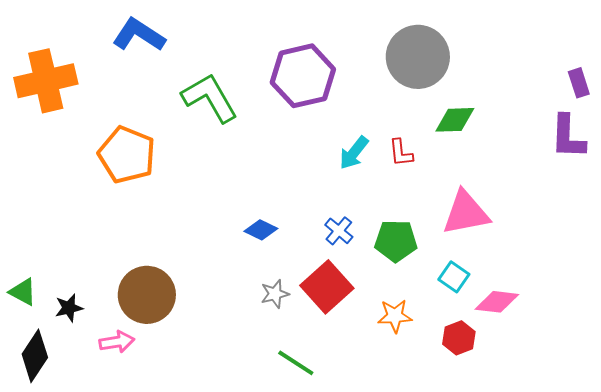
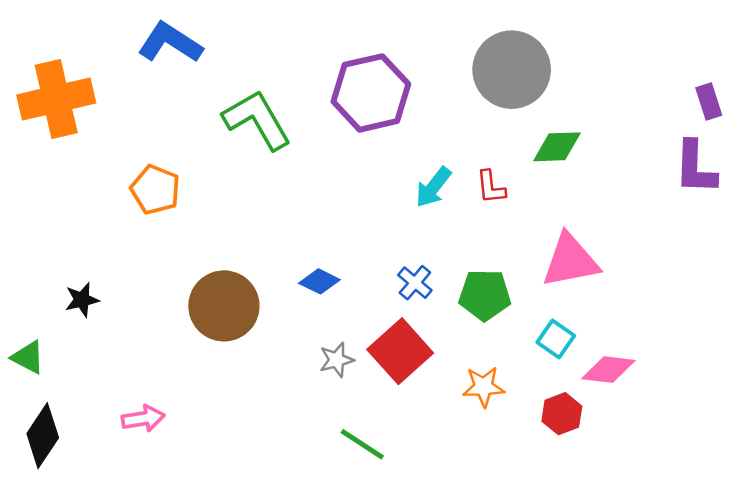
orange pentagon: (127, 155) -> (155, 190), size x0.7
brown circle: (147, 295) -> (224, 306), moved
black star: (69, 308) -> (82, 300), moved

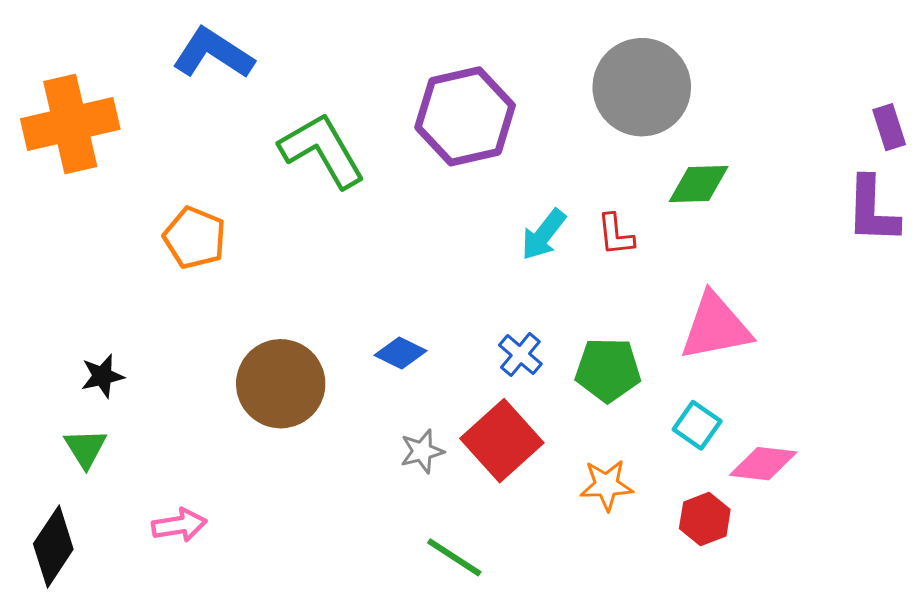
green triangle: (28, 357) -> (86, 448), moved, turned 30

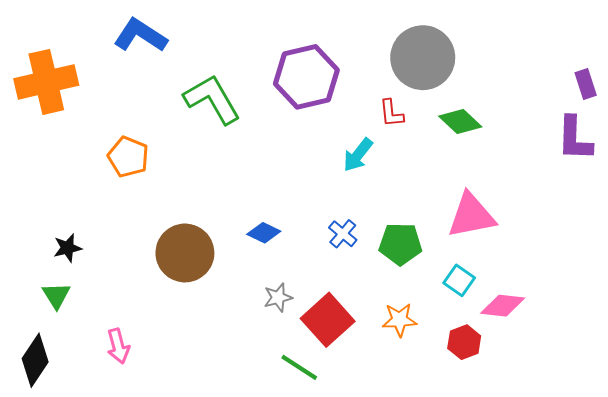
green diamond: (699, 184) -> (460, 121), turned 45
red L-shape: (616, 235) -> (391, 113), moved
red square: (502, 441) -> (328, 320), moved
pink arrow: (179, 525) -> (118, 346), turned 84

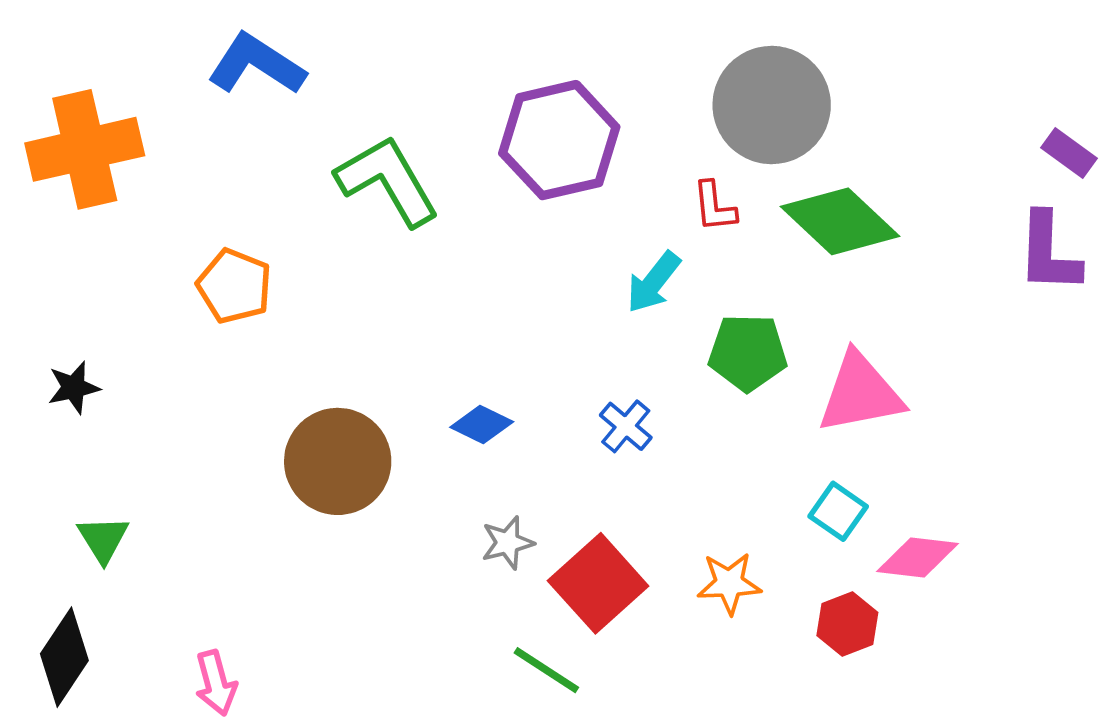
purple rectangle: (586, 84) -> (1069, 153), turned -36
green diamond: (460, 121) -> (840, 221), size x1.5
green pentagon: (400, 244) -> (748, 352), moved
black star: (68, 248) -> (74, 388), moved
pink arrow: (118, 346) -> (216, 683), moved

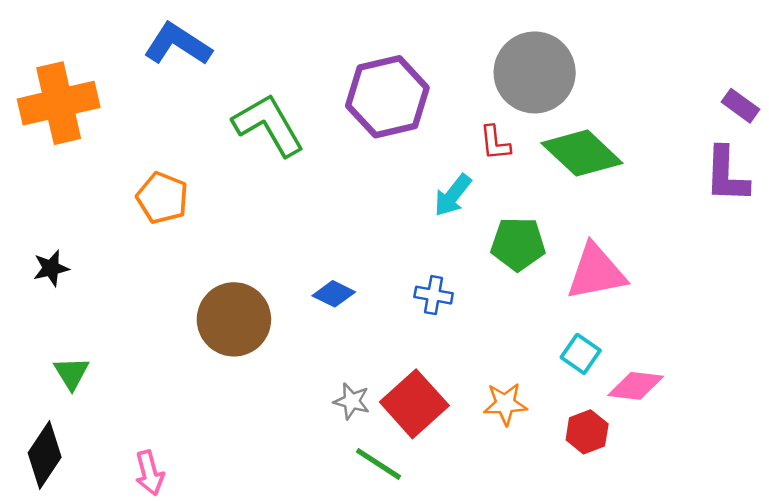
blue cross: (626, 426) -> (434, 295), turned -30
gray star: (508, 543) -> (352, 401), moved, turned 30

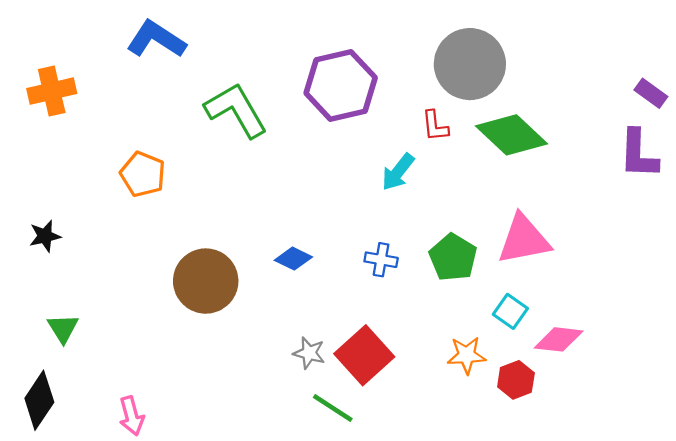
orange cross: (59, 103) -> (52, 91), size x0.7
green pentagon: (518, 244) -> (453, 257), moved, turned 30
orange star: (505, 404) -> (467, 355), moved

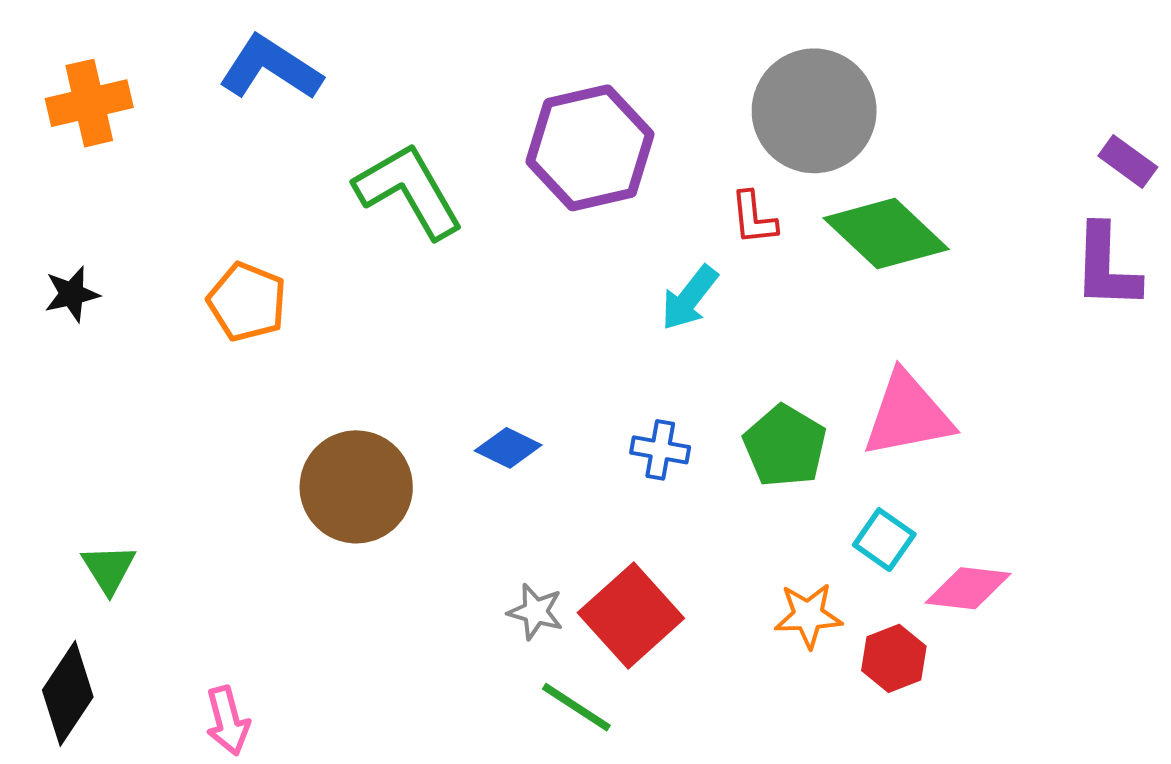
orange cross: (52, 91) -> (89, 103), moved
black star: (45, 236) -> (72, 294), moved

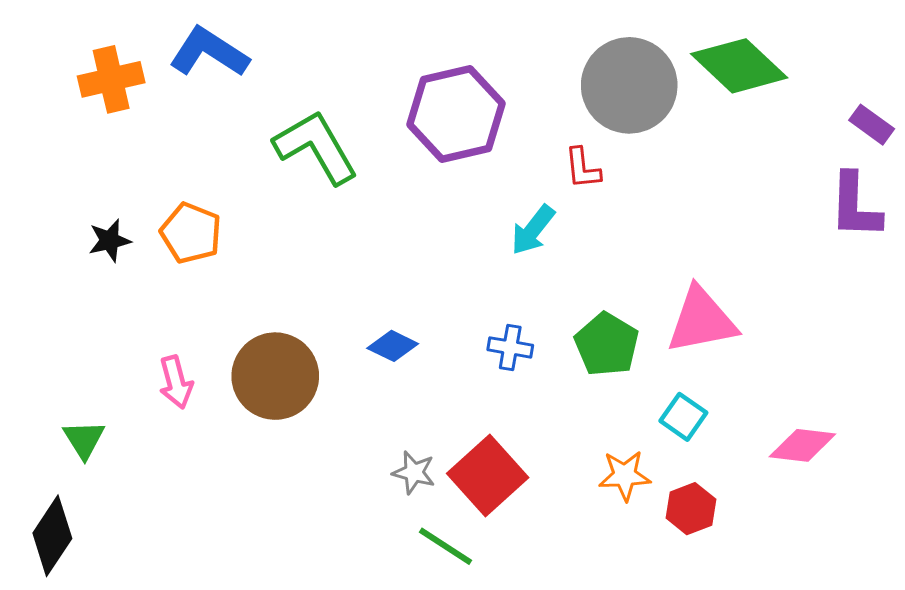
orange cross: (89, 103) -> (111, 79), moved
green diamond: (886, 234) -> (739, 66), moved
black star: (72, 294) -> (110, 241), moved
pink diamond: (968, 588) -> (802, 445), moved
pink arrow: (228, 721) -> (176, 382), moved

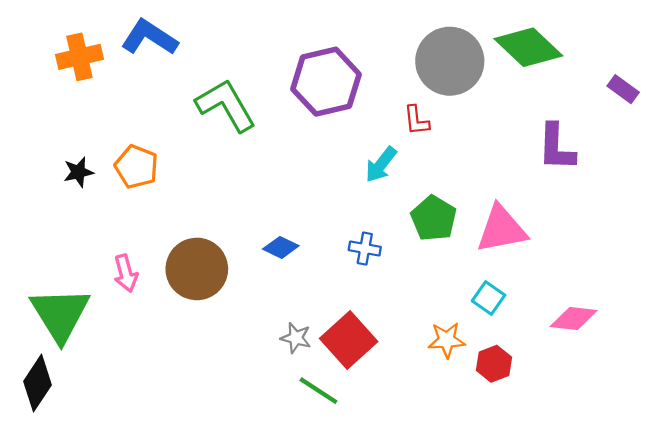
purple L-shape: (855, 206) -> (556, 147), moved
green pentagon: (607, 344) -> (434, 218), moved
green triangle: (84, 439) -> (60, 314), size x2.0

